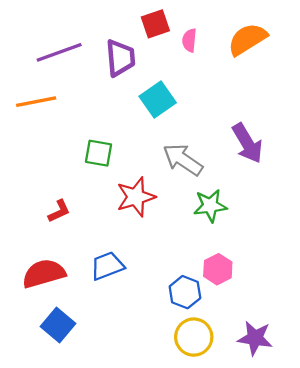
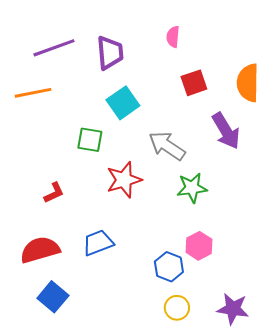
red square: (155, 24) -> (194, 83), moved
orange semicircle: (247, 39) -> (248, 83), moved, turned -57
cyan square: (158, 99) -> (123, 103), moved
yellow circle: (194, 337) -> (177, 308), size x0.7

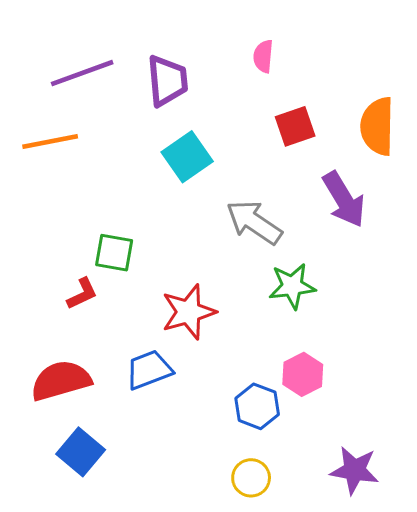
green square: (90, 140) -> (114, 253), moved
red star: (124, 180) -> (189, 312), moved
yellow circle: (177, 308) -> (251, 478), moved

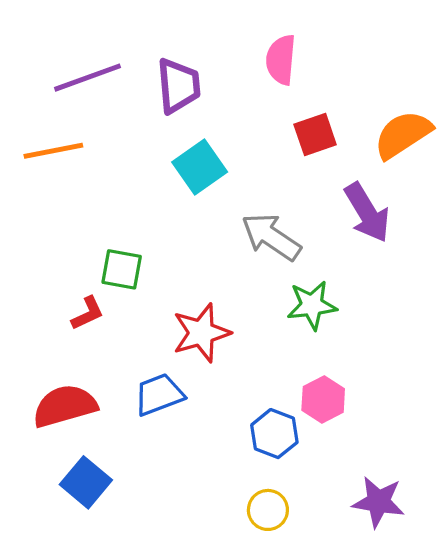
pink semicircle: (263, 56) -> (281, 60), size x1.4
orange semicircle: (377, 126) -> (403, 134), turned 56

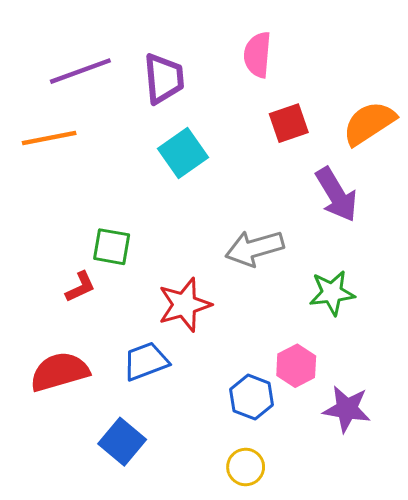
gray arrow: (271, 237) -> (255, 248), moved, turned -50
green star: (312, 305) -> (332, 293), moved
blue square: (86, 482) -> (122, 442), moved
purple star: (378, 502) -> (347, 409), moved

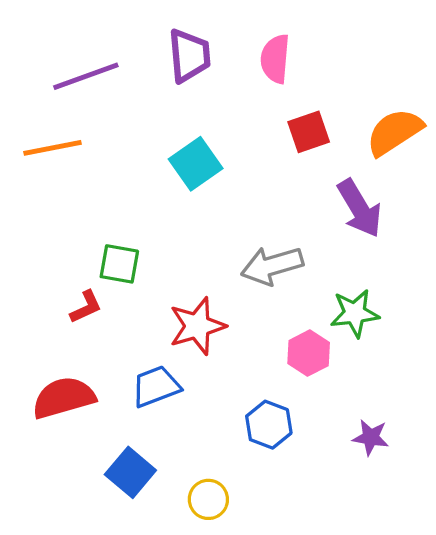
purple trapezoid: (164, 78) -> (189, 56), moved
pink hexagon: (296, 366) -> (309, 353), moved
purple star: (347, 409) -> (371, 437), size x0.7
yellow circle: (246, 467) -> (208, 499), moved

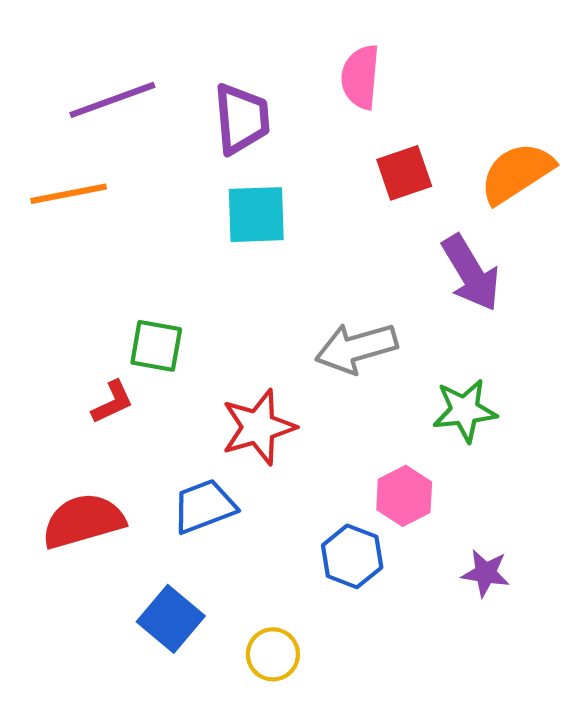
purple trapezoid: (189, 56) -> (242, 119), moved
cyan square: (196, 164) -> (256, 215), turned 33
pink hexagon: (309, 353) -> (404, 496), moved

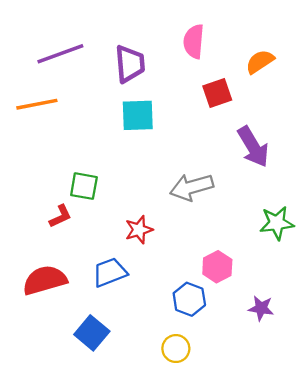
orange semicircle: (517, 173) -> (260, 62), moved, size x0.7
green star: (465, 410) -> (277, 223), moved
red star: (258, 427) -> (139, 230), size x0.7
yellow circle: (273, 654) -> (176, 349), moved

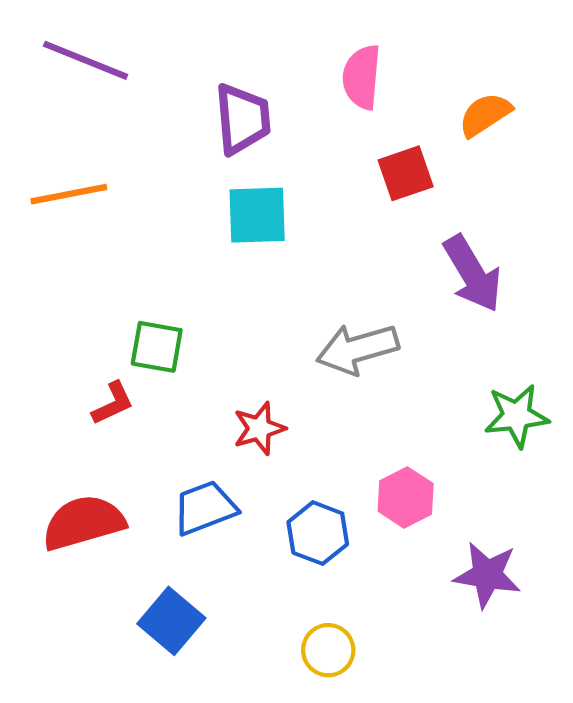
purple line: (60, 54) -> (86, 60), moved, turned 42
blue hexagon: (189, 299) -> (318, 533), moved
purple star: (261, 308) -> (487, 575), size x1.4

